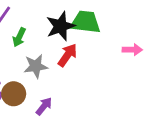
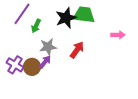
red arrow: (67, 55) -> (77, 50), moved
purple arrow: (44, 106) -> (45, 62), moved

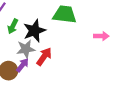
black star: (66, 18) -> (34, 31), moved
red arrow: (77, 50) -> (44, 57), moved

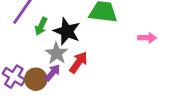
black star: (34, 31) -> (67, 31), turned -30
gray star: (26, 49) -> (57, 53), turned -30

